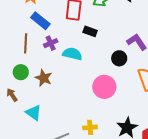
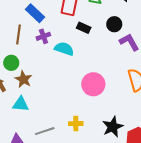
black circle: (119, 58) -> (114, 24), moved
brown star: (44, 78) -> (23, 79), moved
cyan triangle: (33, 113) -> (21, 104), turned -36

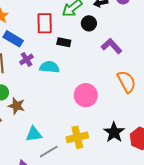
black circle: (114, 24) -> (89, 23), moved
cyan triangle: (21, 104) -> (34, 134), moved
yellow cross: (76, 124) -> (77, 137), size x1.5

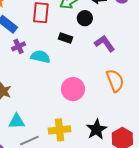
black rectangle: (64, 42) -> (66, 38), moved

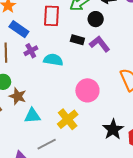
purple L-shape: (105, 43) -> (100, 44), moved
cyan triangle: (17, 121) -> (32, 116), moved
yellow cross: (59, 130) -> (68, 119), moved, turned -30

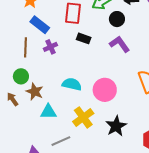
black rectangle: (77, 40) -> (84, 38), moved
cyan semicircle: (53, 60) -> (72, 84), moved
black star: (113, 129) -> (116, 126), moved

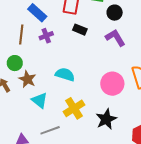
pink circle: (105, 90) -> (112, 84), moved
cyan triangle: (48, 112) -> (40, 100), turned 36

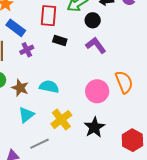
brown star: (27, 79) -> (20, 88), moved
cyan triangle: (40, 100) -> (26, 115), turned 48

